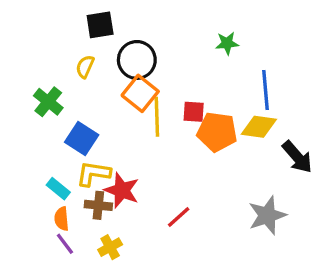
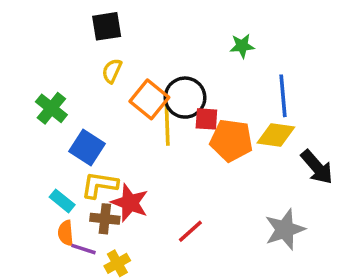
black circle: (137, 60) -> (185, 98), moved
yellow semicircle: (85, 67) -> (112, 71), moved
purple line: (65, 244) -> (83, 249), moved, turned -35

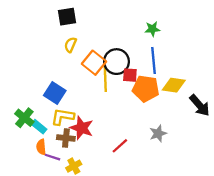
blue line: (283, 96) -> (154, 60), moved
green cross: (51, 108) -> (24, 118), moved
gray star: (285, 229) -> (158, 133), moved, size x0.7

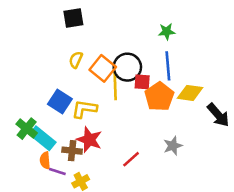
yellow semicircle: (70, 45) -> (76, 60), moved
orange pentagon: (146, 89) -> (159, 97), turned 30
yellow L-shape: (63, 117) -> (84, 109), moved
cyan rectangle: (39, 127) -> (43, 138), size x1.5

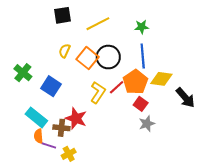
red square: (142, 82) -> (141, 104), moved, turned 32
yellow line: (115, 86) -> (98, 24), moved, turned 65
yellow L-shape: (84, 109) -> (98, 92), moved, turned 115
green cross: (27, 129) -> (23, 73), moved
red line: (131, 159) -> (117, 87), moved

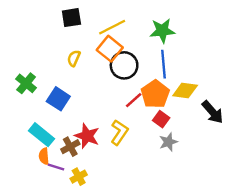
green star: (142, 27) -> (162, 31), size x1.5
orange square: (87, 58) -> (110, 49), moved
yellow L-shape: (98, 92) -> (119, 132), moved
brown cross: (61, 128) -> (70, 147), turned -35

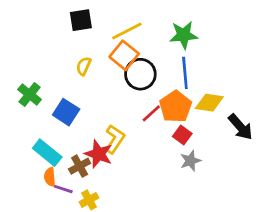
yellow L-shape: (119, 132) -> (115, 139), moved

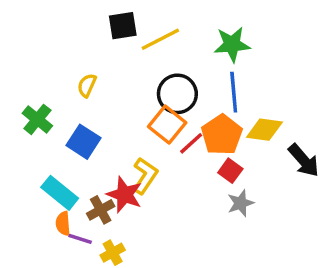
black square: (81, 20) -> (123, 26), moved
orange square: (124, 55) -> (167, 125), moved
yellow semicircle: (84, 66) -> (87, 85), moved

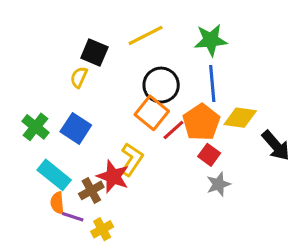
black square: (123, 26) -> (94, 52), moved, turned 32
green cross: (37, 119) -> (36, 127), moved

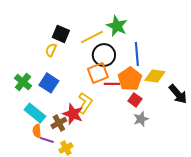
yellow line: (146, 35) -> (92, 37), moved
green star: (211, 40) -> (117, 26), moved, turned 30
orange square: (152, 113) -> (98, 73), turned 30
red line: (173, 130) -> (112, 84), turned 42

